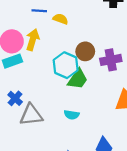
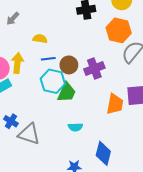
blue line: (39, 11) -> (48, 59), moved
gray triangle: (31, 115) -> (29, 134), turned 35
cyan semicircle: (72, 115) -> (75, 127), moved

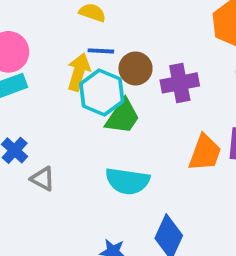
yellow arrow: (17, 63) -> (79, 72), moved
cyan semicircle: (75, 127) -> (127, 181), size x1.6
gray triangle: (29, 134) -> (43, 179), size x0.6

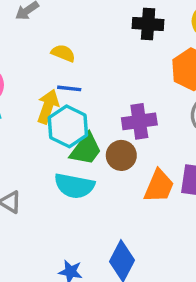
brown circle: (136, 68) -> (121, 155), moved
cyan semicircle: (127, 181) -> (74, 186), moved

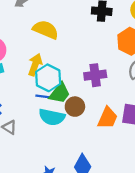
yellow semicircle: (63, 53) -> (46, 30), size x1.6
blue line: (69, 88) -> (43, 97), moved
brown circle: (121, 155) -> (75, 107), moved

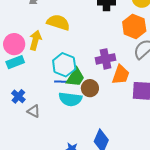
yellow arrow: (35, 65) -> (35, 40), moved
orange trapezoid: (108, 118) -> (121, 75), moved

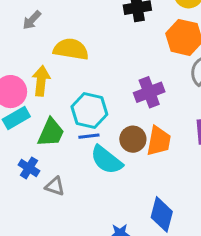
orange trapezoid: (121, 75) -> (159, 141), moved
green trapezoid: (75, 77) -> (51, 133), moved
cyan semicircle: (70, 99) -> (106, 160), turned 40

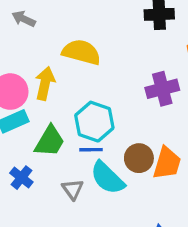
gray arrow: (32, 20) -> (24, 19), moved, turned 66
purple cross: (149, 92) -> (162, 89), moved
gray triangle: (55, 186) -> (73, 189), moved, turned 30

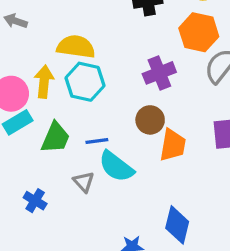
cyan hexagon: (94, 122) -> (85, 82), moved
brown circle: (139, 158) -> (150, 120), moved
blue cross: (21, 178) -> (35, 201), moved

